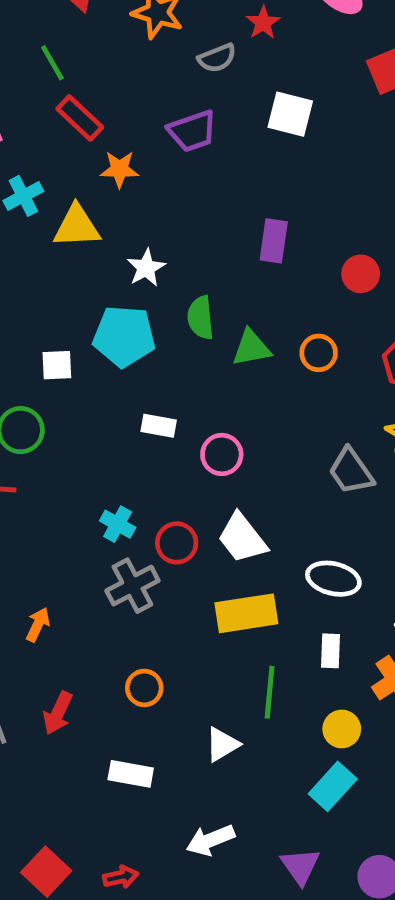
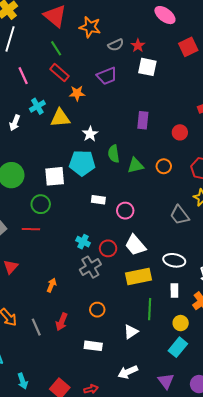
red star: (263, 23) -> (138, 46), moved
green line: (52, 63) -> (56, 48), moved
white square: (57, 365) -> (55, 176), size x1.5

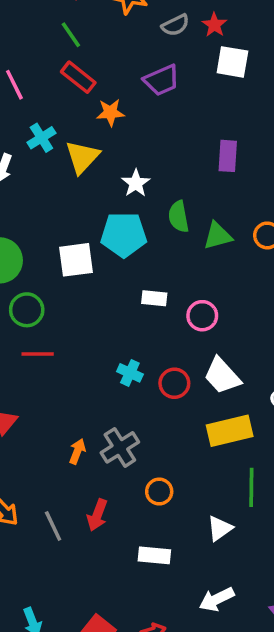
yellow triangle: (60, 118) -> (82, 157), turned -40
green circle: (41, 204) -> (27, 310), moved
gray cross: (90, 267) -> (120, 447), moved

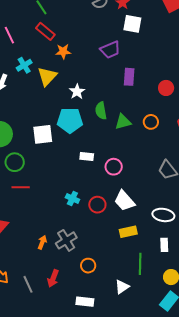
purple trapezoid: (162, 80) -> (110, 50), moved
yellow rectangle: (230, 431) -> (128, 232), size x0.7

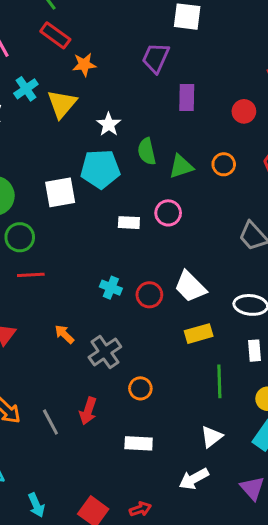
purple trapezoid: (110, 50) -> (156, 58), turned 140
pink circle: (114, 167) -> (168, 213), moved
orange arrow: (42, 242) -> (64, 334), moved, turned -64
white triangle: (122, 287) -> (212, 437), moved

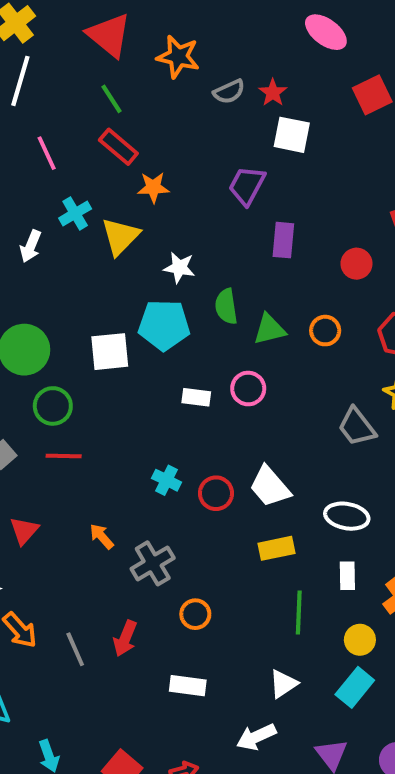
white star: (109, 124) -> (179, 268), turned -30

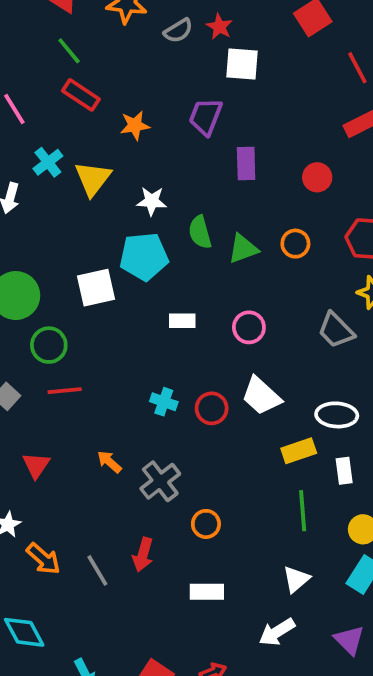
orange star: (153, 187) -> (135, 125), moved
pink circle: (248, 389) -> (249, 327), moved
yellow rectangle: (276, 548) -> (299, 451), moved

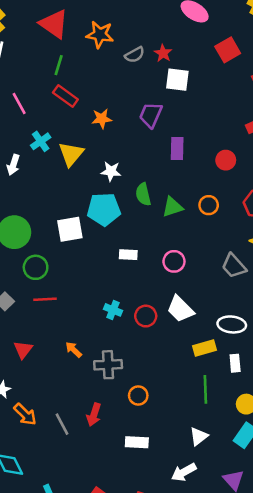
green line: (69, 51) -> (59, 65), turned 54
gray cross: (160, 481) -> (108, 365), turned 32

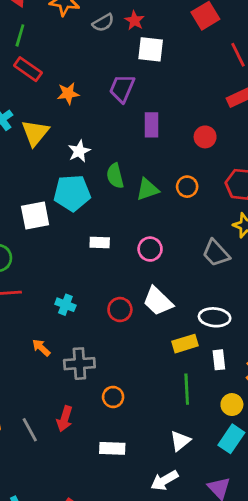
white star: (111, 171) -> (79, 151), turned -30
cyan cross: (113, 310) -> (65, 305), moved

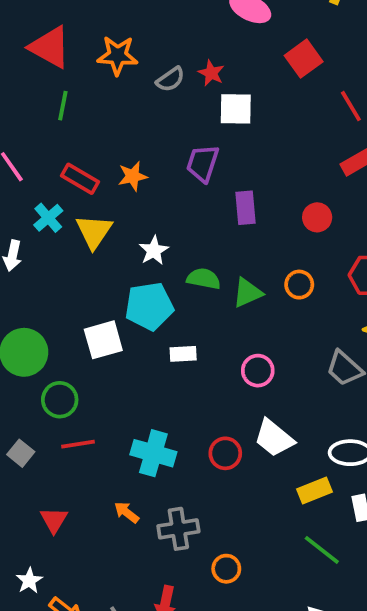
red rectangle: (28, 69) -> (80, 179), moved
green semicircle: (115, 176) -> (204, 279), turned 120
white rectangle: (100, 242) -> (183, 354), moved
cyan cross: (65, 305) -> (153, 453), size x1.6
green line: (187, 389) -> (322, 550), turned -44

